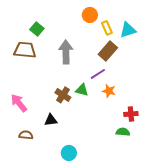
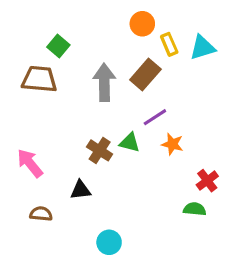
brown rectangle: (108, 51) -> (145, 74), moved
red cross: (131, 114) -> (207, 181), turned -32

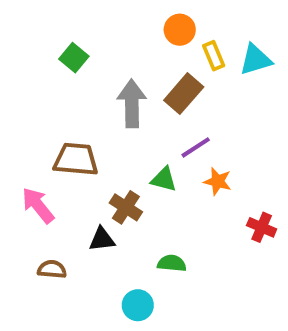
brown trapezoid: (39, 79) -> (76, 159), moved
brown cross: (100, 150) -> (126, 207), moved
red cross: (207, 181) -> (262, 227), turned -30
green semicircle: (195, 209) -> (172, 263), moved

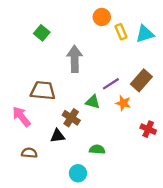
brown rectangle: (184, 94) -> (141, 80), moved

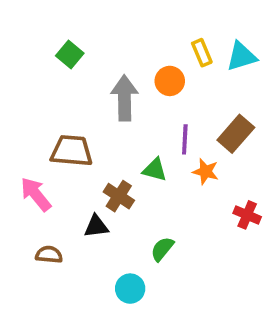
orange circle: (102, 17) -> (170, 81), moved
purple line: (111, 84) -> (185, 139), turned -54
green semicircle: (97, 149) -> (162, 249), turned -56

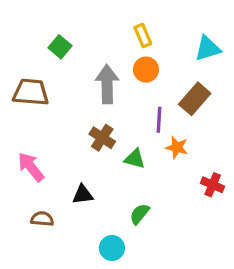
yellow rectangle: (202, 53) -> (143, 35), moved
brown rectangle: (236, 134) -> (195, 99), moved
brown trapezoid: (72, 151) -> (31, 92), moved
green triangle: (155, 170) -> (135, 159), moved
brown cross: (119, 196) -> (102, 138), moved

